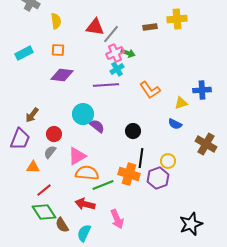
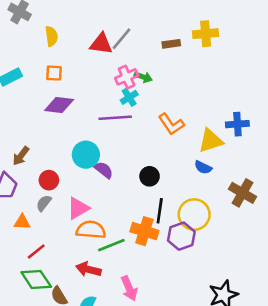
gray line: (111, 34) -> (122, 39), moved
yellow triangle: (181, 103) -> (211, 141), size x1.5
yellow circle: (168, 161) -> (194, 215), size x1.6

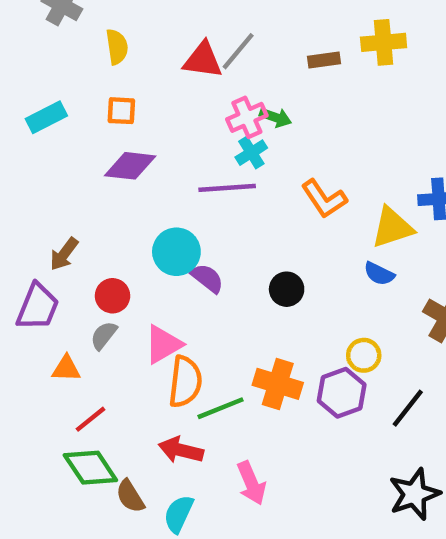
black line: (160, 211) -> (408, 408), moved, turned 30
yellow circle: (194, 215) -> (364, 355), size x0.6
orange semicircle: (91, 230) -> (185, 382), turned 92

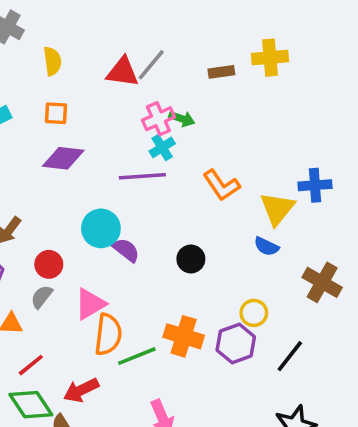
yellow triangle: (392, 227) -> (277, 209), turned -33
red arrow: (181, 450) -> (81, 390), moved, turned -40

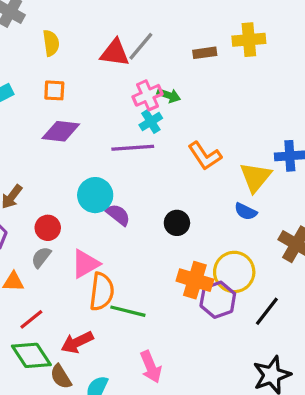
yellow circle: (254, 313) -> (234, 272), size x1.6
orange cross: (184, 336) -> (195, 280), moved
green line: (137, 356) -> (128, 311), turned 36

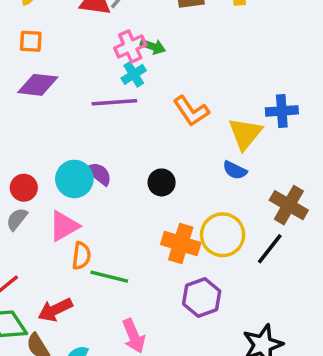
cyan circle: (95, 195) -> (74, 179), moved
orange semicircle: (102, 292) -> (81, 256), size x0.7
purple hexagon: (218, 300) -> (202, 298), moved
black line: (267, 311) -> (270, 249), moved

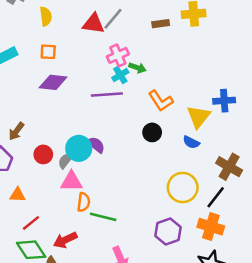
green arrow: (153, 46) -> (137, 68), moved
black circle: (162, 182) -> (152, 132), moved
gray semicircle: (17, 219) -> (65, 161), moved
pink triangle: (64, 226) -> (71, 181), turned 30
orange cross: (181, 243) -> (211, 227), moved

